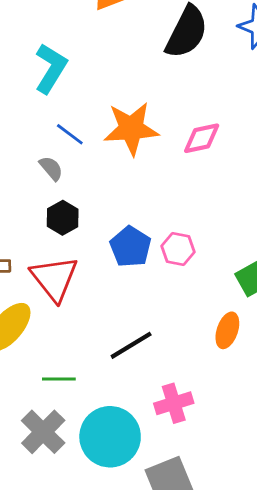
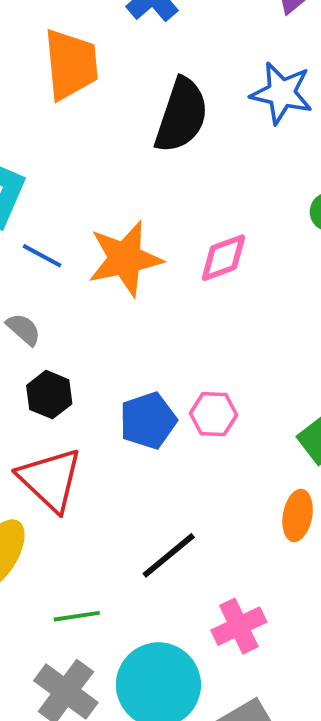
blue line: (70, 134) -> (42, 256), moved
blue pentagon: (130, 247) -> (148, 421), turned 30

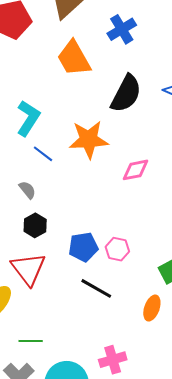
orange trapezoid: (71, 64) -> (74, 58), turned 147
orange star: (125, 259) -> (89, 140), moved
black line: (169, 555) -> (96, 288), moved, turned 60

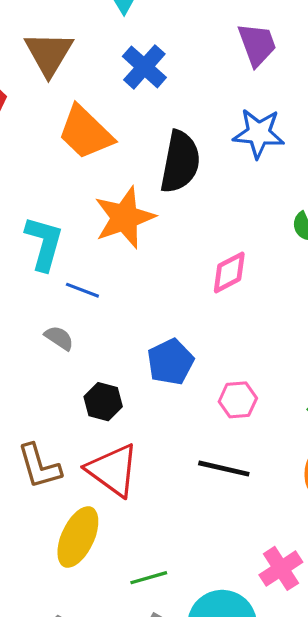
orange star: (89, 140) -> (125, 217), moved
gray semicircle: (27, 190) -> (59, 338), moved
blue pentagon: (83, 247) -> (170, 362), moved

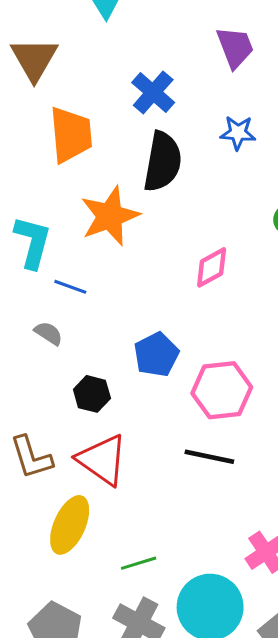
blue cross: (144, 67) -> (153, 92), moved
orange trapezoid: (85, 133) -> (71, 135), turned -138
blue star: (259, 133) -> (238, 133), size x0.7
pink hexagon: (238, 400) -> (222, 390), size x1.6

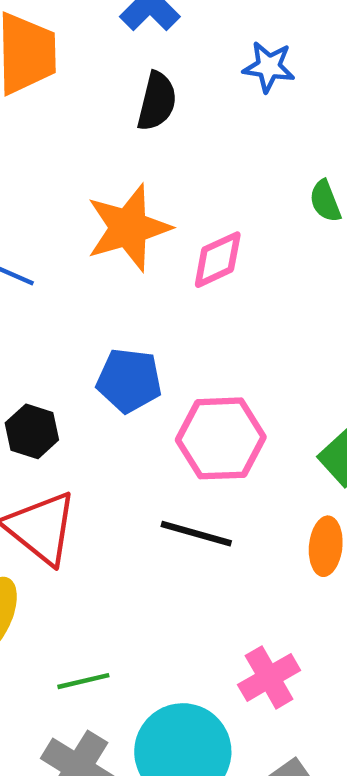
black semicircle: (163, 162) -> (157, 101), size x0.7
orange star: (110, 216) -> (129, 228), moved
blue pentagon: (156, 355) -> (129, 380), turned 30

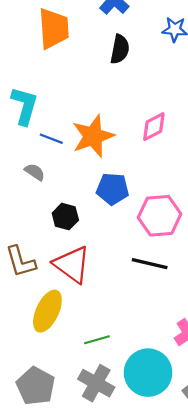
orange star: (129, 228) -> (93, 136), moved

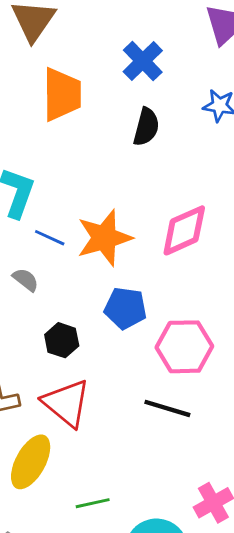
pink diamond: (154, 127) -> (184, 230), size x1.4

